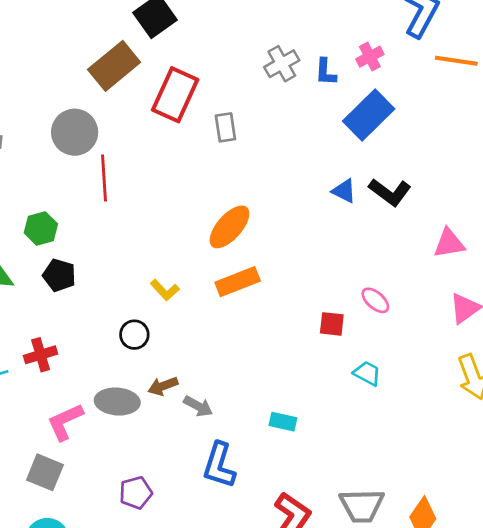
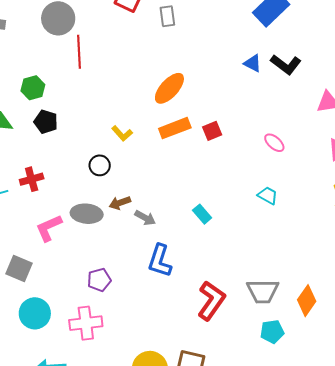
red square: (332, 324) -> (212, 131), moved, turned -30
cyan rectangle: (283, 422) -> (202, 214), moved, turned 36
gray square: (45, 472) -> (19, 269), moved

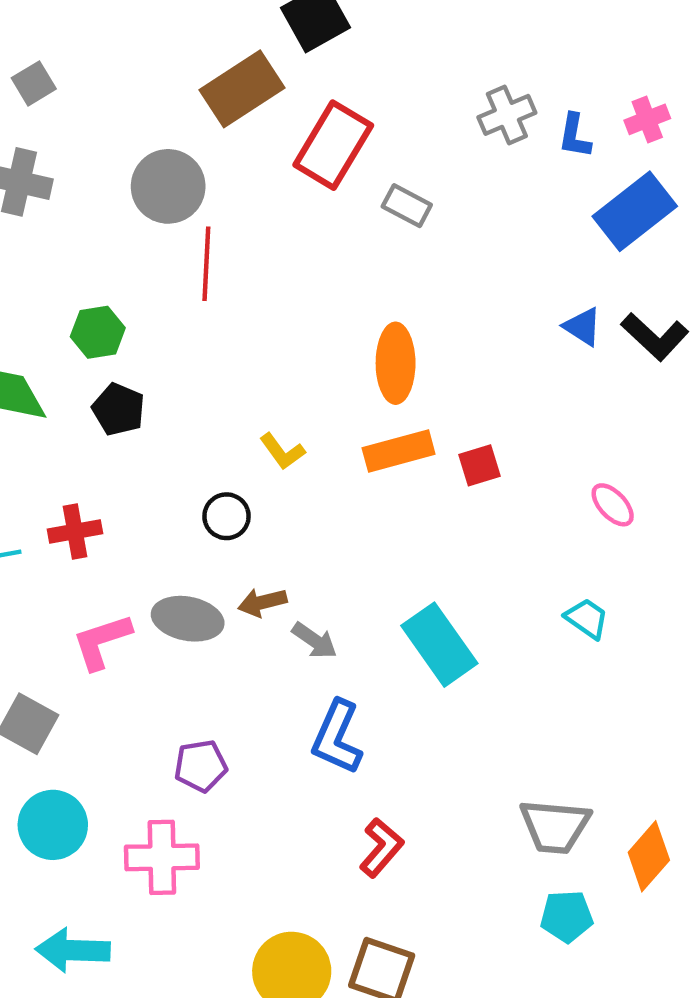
gray rectangle: (167, 16) -> (407, 206), turned -60
orange ellipse: (169, 88) -> (396, 363), turned -48
cyan rectangle: (202, 214) -> (439, 645), size x1.8
red L-shape: (211, 301) -> (381, 848), moved, size x0.7

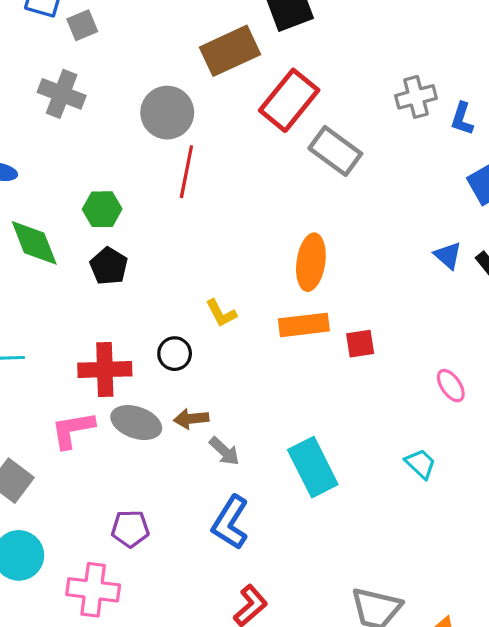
gray rectangle: (407, 206) -> (335, 151), size x1.5
red cross: (75, 531) -> (105, 369), moved, size x1.4

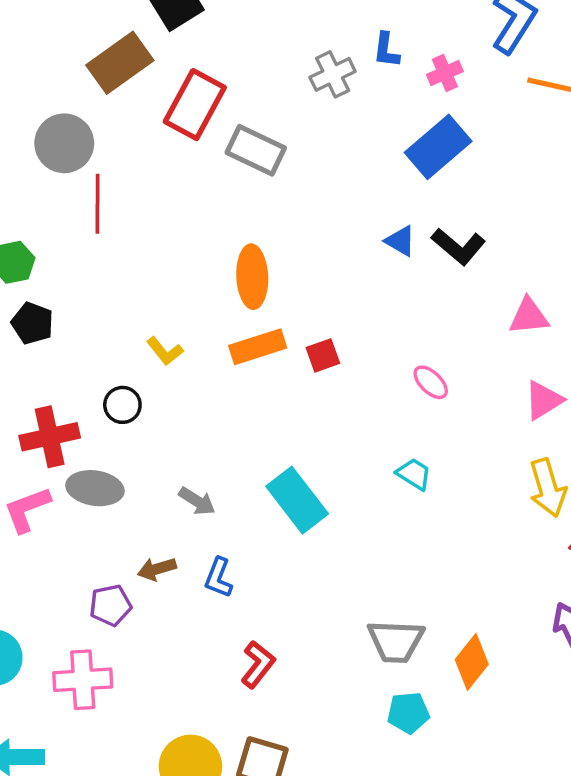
blue L-shape: (462, 119) -> (386, 50), moved
brown arrow: (191, 419) -> (157, 569), moved
blue L-shape: (230, 523) -> (219, 578), size x0.7

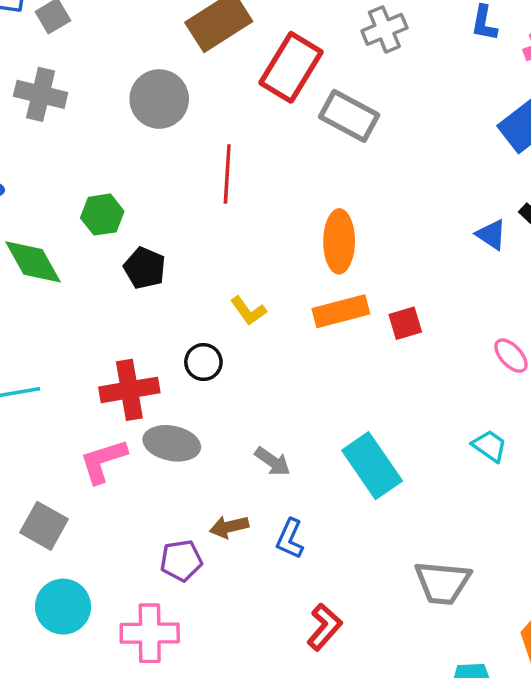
gray cross: (333, 74) -> (384, 29), moved
red line: (98, 204) -> (227, 174), moved
blue triangle: (400, 241) -> (491, 235), moved
black pentagon: (32, 323) -> (145, 268), moved
gray trapezoid: (396, 641) -> (443, 583), moved

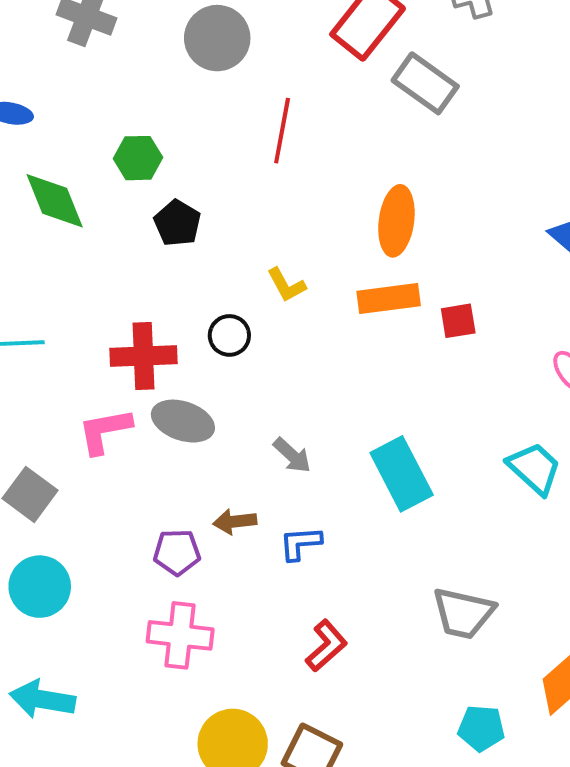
cyan trapezoid: (490, 446) -> (534, 468), size x1.4
blue L-shape: (290, 539) -> (300, 543), turned 54
pink cross: (150, 633) -> (180, 635), moved

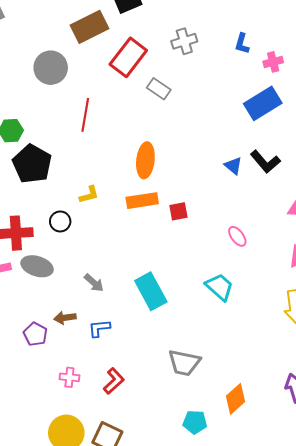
gray rectangle: (425, 83) -> (159, 89), size x0.7
black pentagon: (177, 223) -> (32, 164), size x1.6
yellow L-shape: (286, 285) -> (89, 195), turned -75
purple pentagon: (177, 552) -> (35, 334), turned 30
pink cross: (180, 635) -> (69, 377), moved, size x0.6

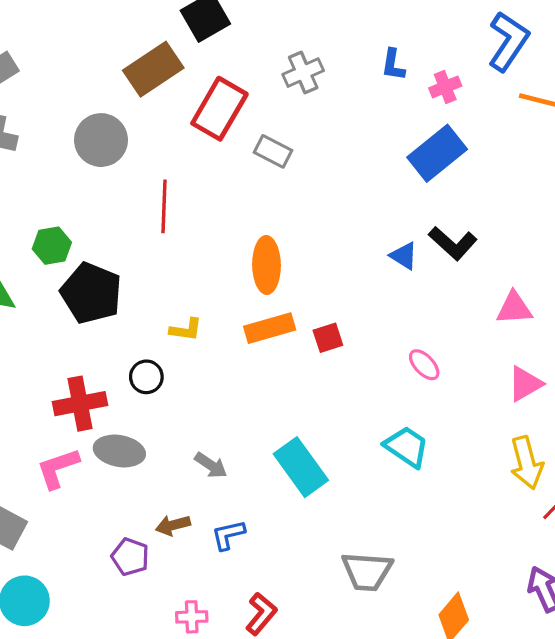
yellow L-shape: (89, 195) -> (186, 330), turned 30

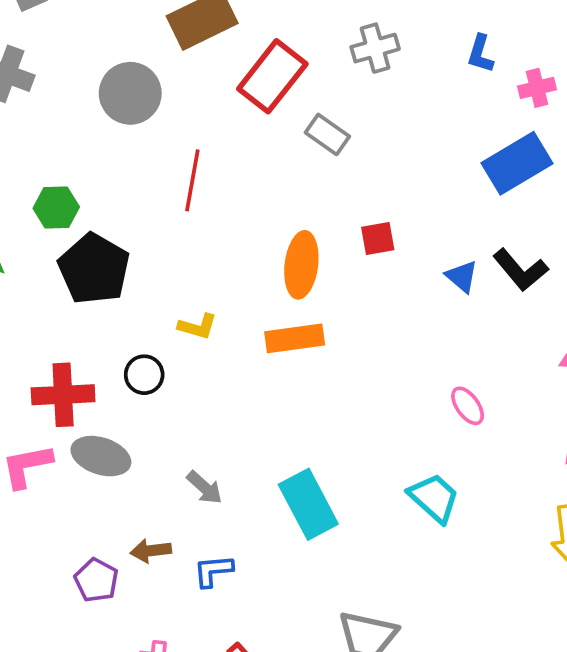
red square: (328, 338) -> (378, 238), moved

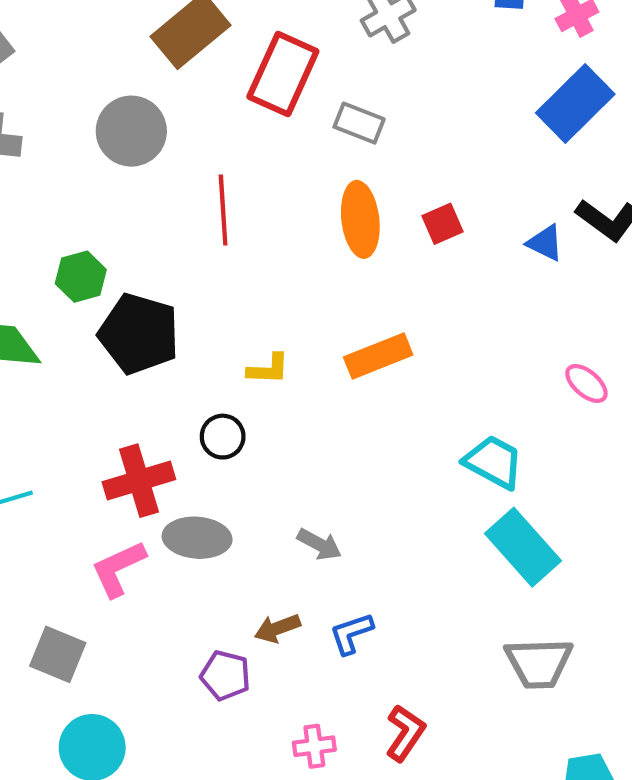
orange ellipse: (301, 265) -> (360, 219), moved
cyan trapezoid: (434, 498) -> (494, 462), moved
cyan rectangle: (308, 504) -> (523, 547), moved

